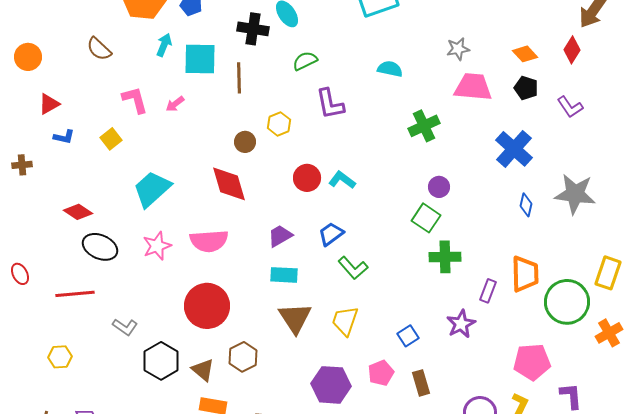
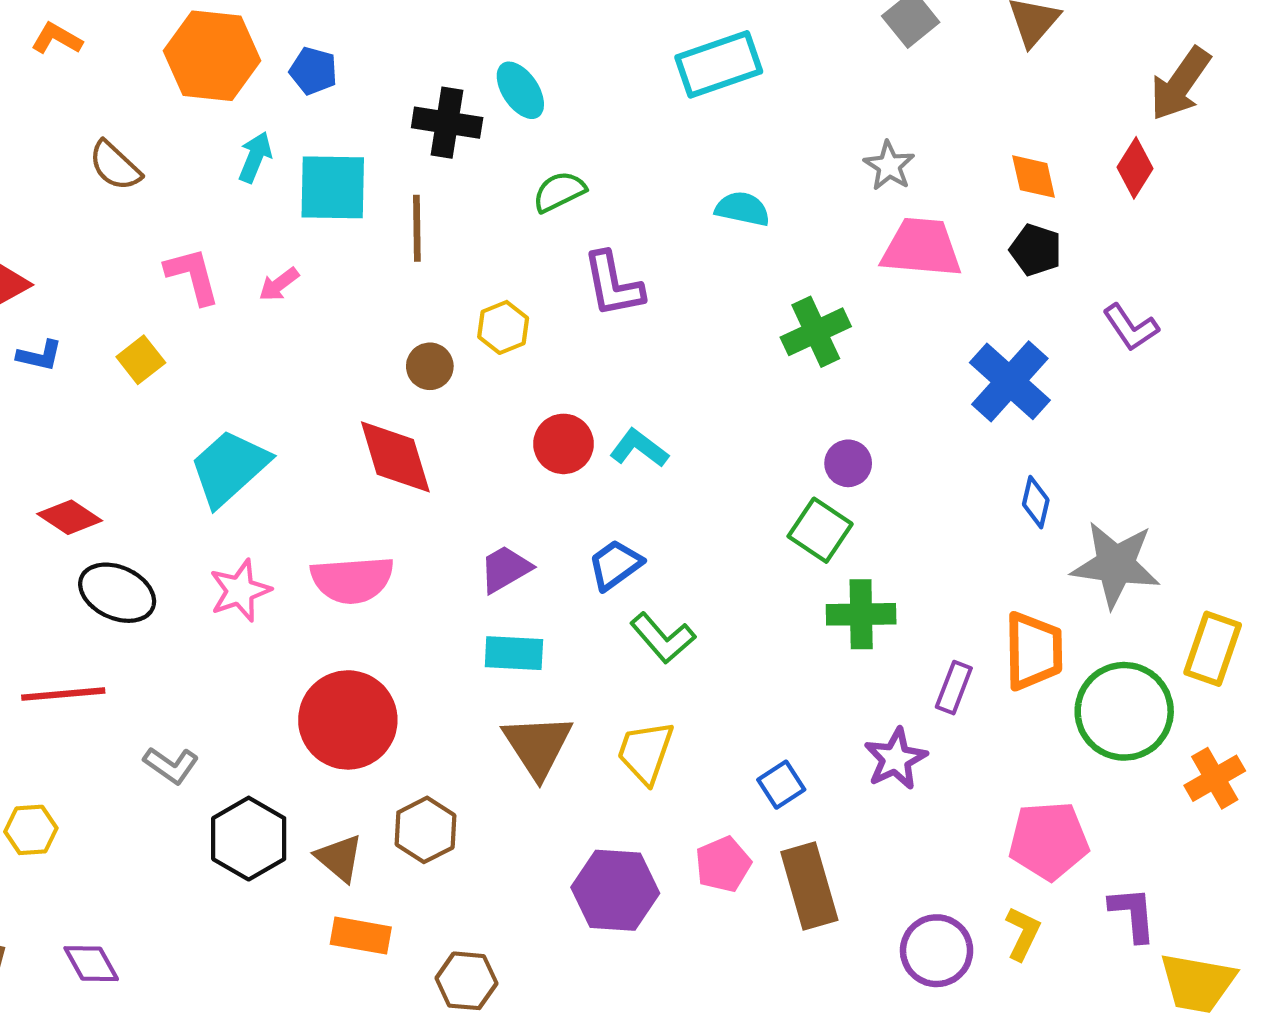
gray star: (458, 49) -> (889, 166), turned -30
orange diamond: (525, 54) -> (1034, 177), turned 30
purple L-shape: (570, 107) -> (1131, 327), moved
gray star: (575, 194) -> (1116, 565), moved
brown rectangle: (421, 383) -> (809, 886), size x1.5

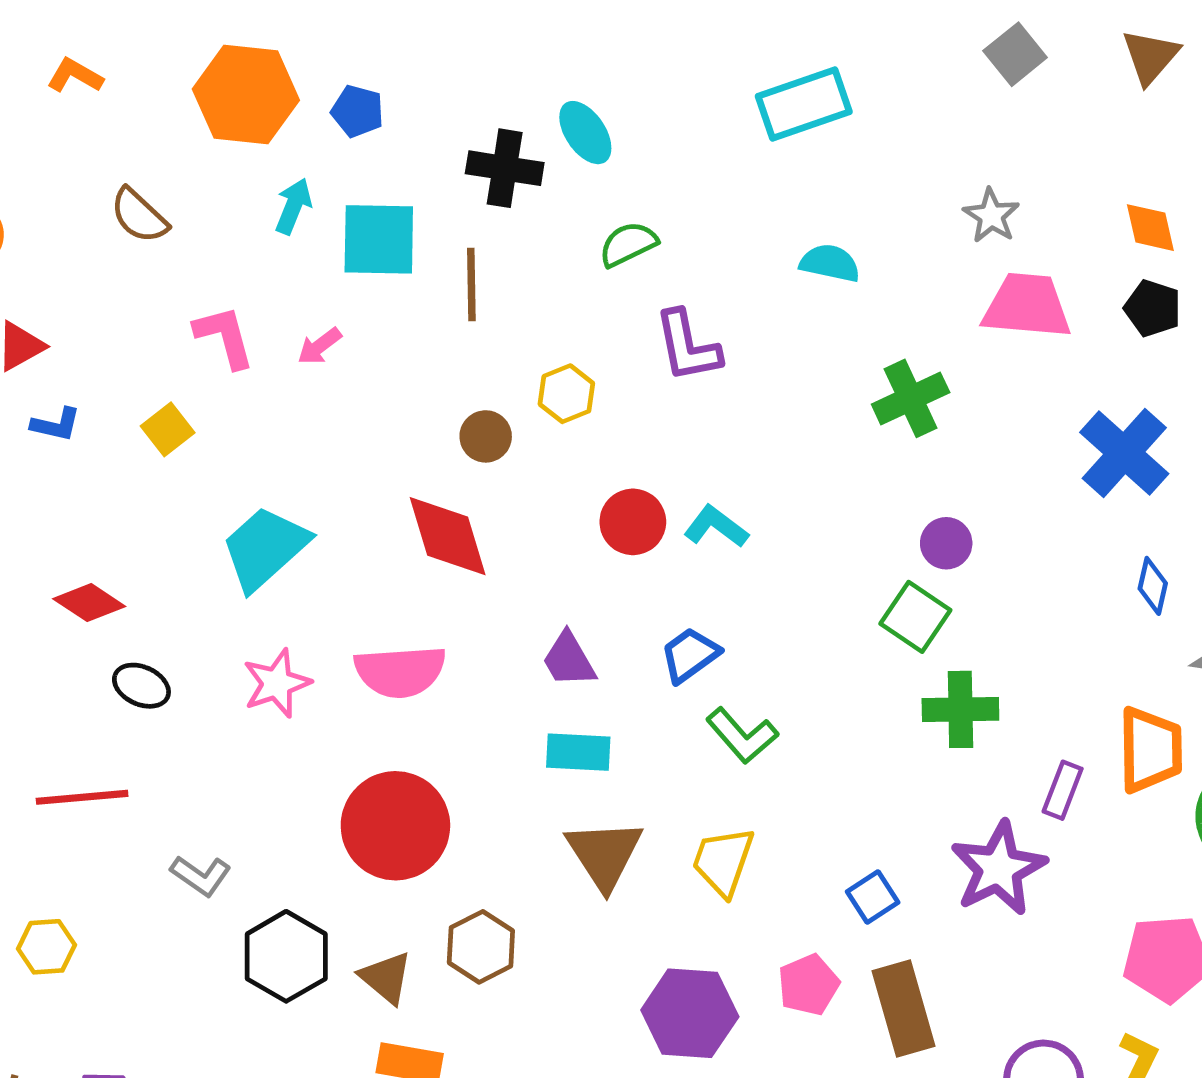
purple trapezoid: (505, 569) -> (569, 660), turned -90
black ellipse: (117, 593) -> (141, 686), size x0.7
purple star: (896, 759) -> (998, 868), size x1.4

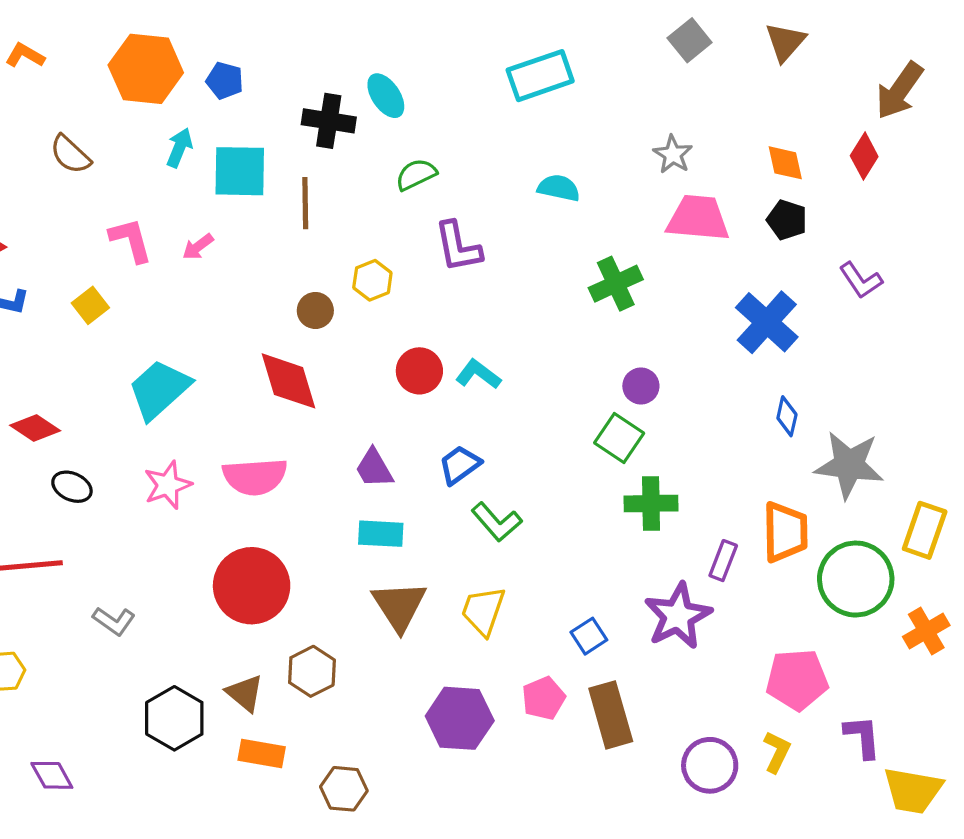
black hexagon: (286, 956) -> (174, 718), moved

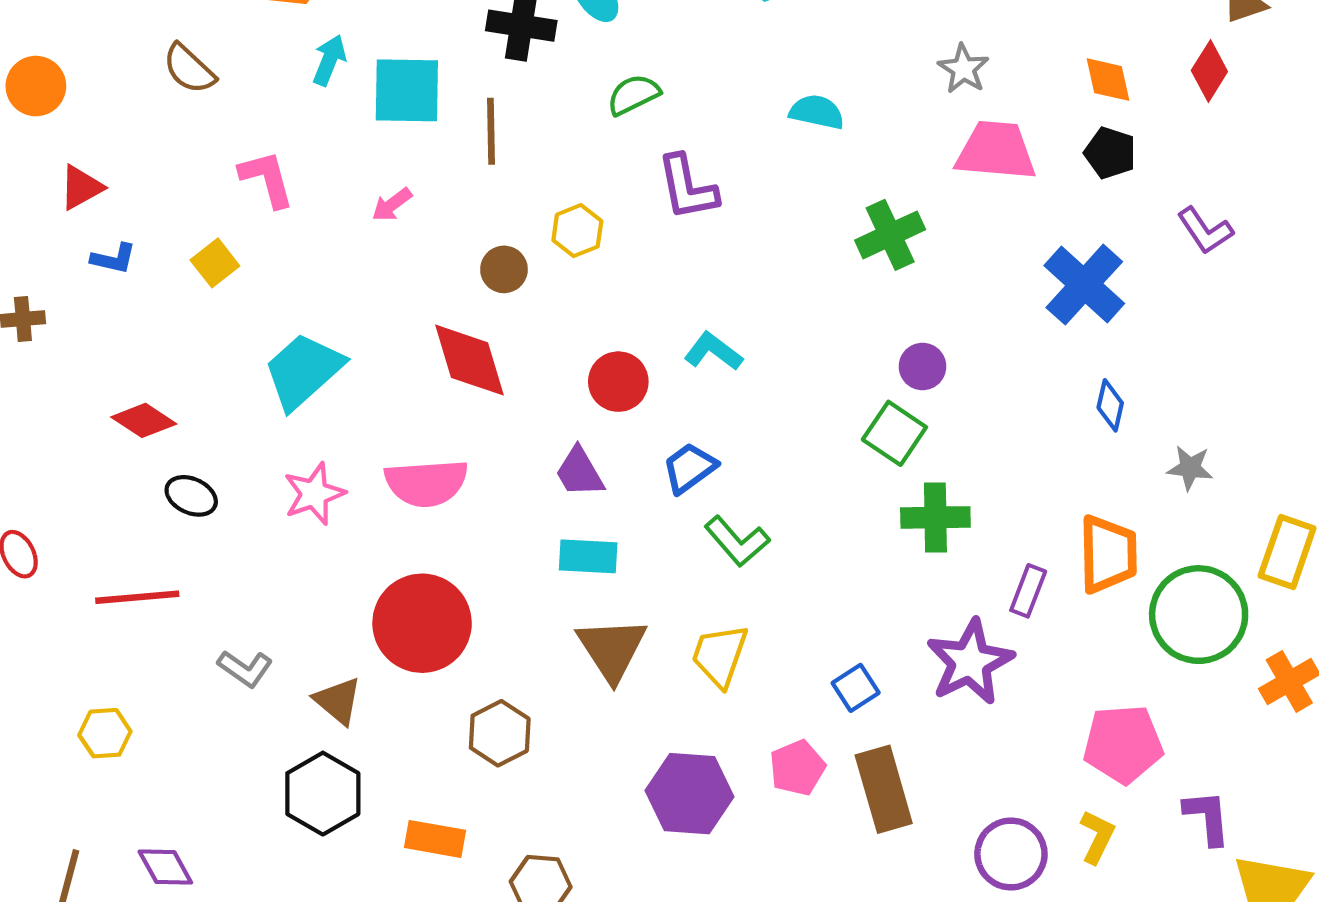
pink arrow: (198, 247) -> (392, 205), moved
red circle: (419, 371) -> (618, 382), moved
gray star: (849, 465) -> (1190, 468), size x0.5
brown triangle: (245, 693) -> (338, 701), moved

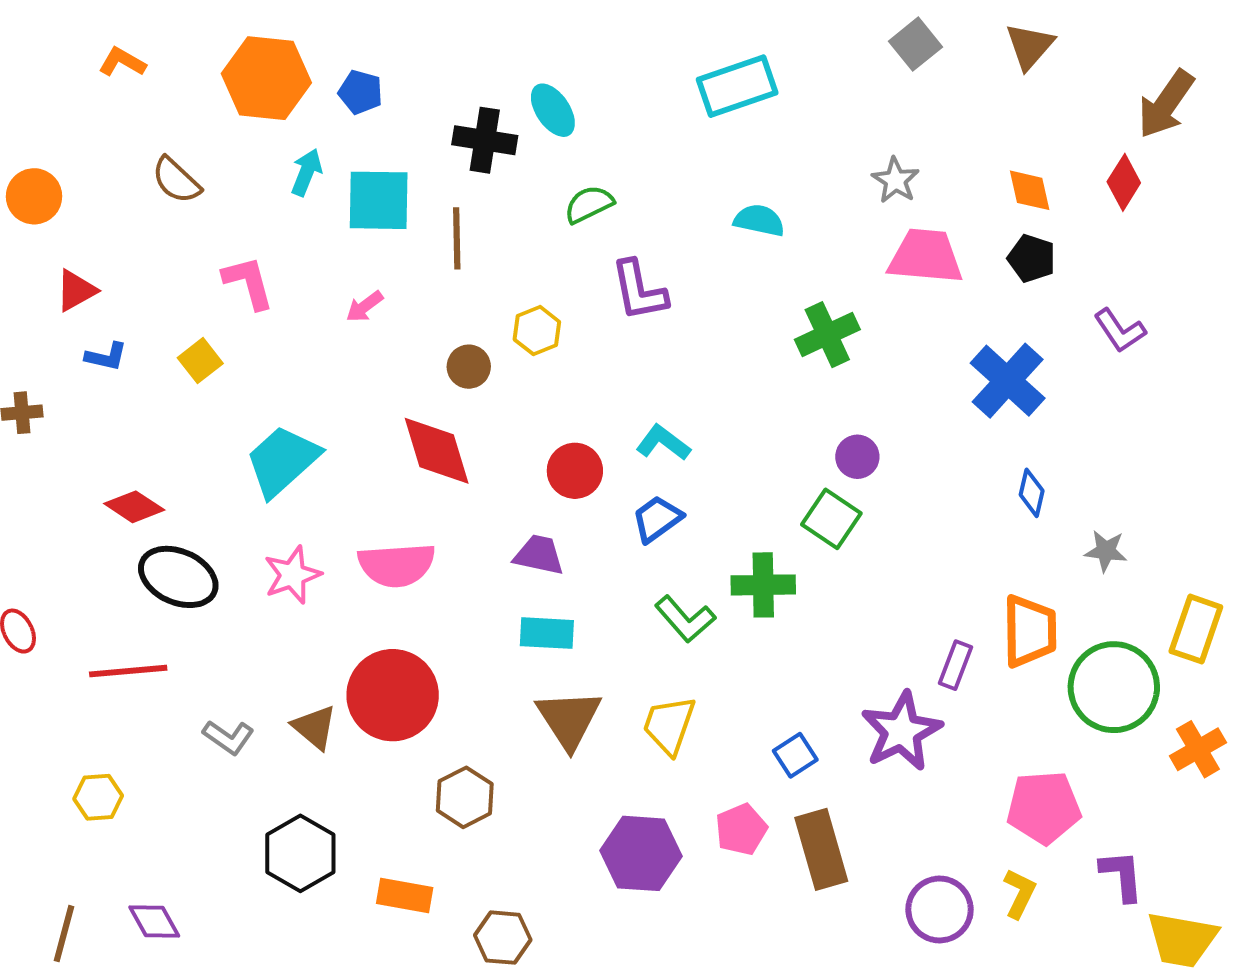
blue trapezoid: (690, 468) -> (657, 519), moved
purple trapezoid: (579, 472) -> (539, 555), turned 132
black ellipse: (191, 496) -> (178, 577), size x1.6
green cross: (935, 517) -> (763, 585), moved
brown triangle: (338, 701) -> (314, 727), moved

